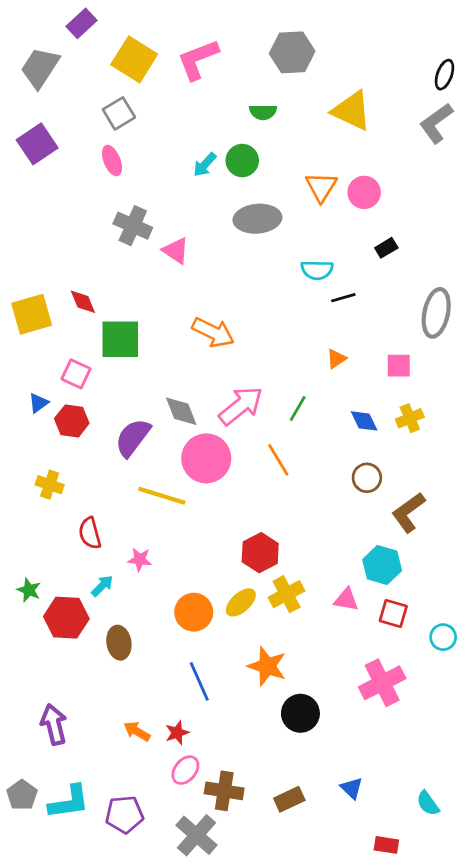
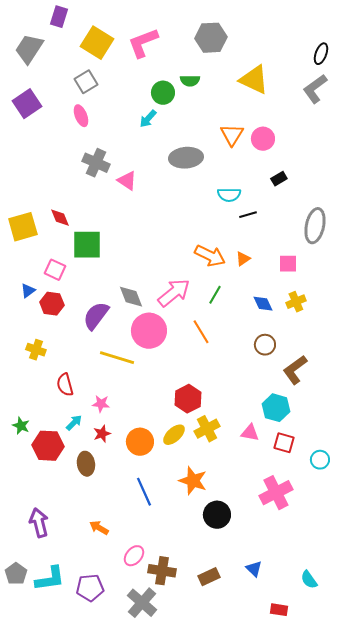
purple rectangle: (82, 23) -> (59, 17), turned -30
green circle: (242, 161) -> (163, 93), moved
orange arrow: (213, 332) -> (210, 256), moved
red star: (177, 733) -> (102, 434), moved

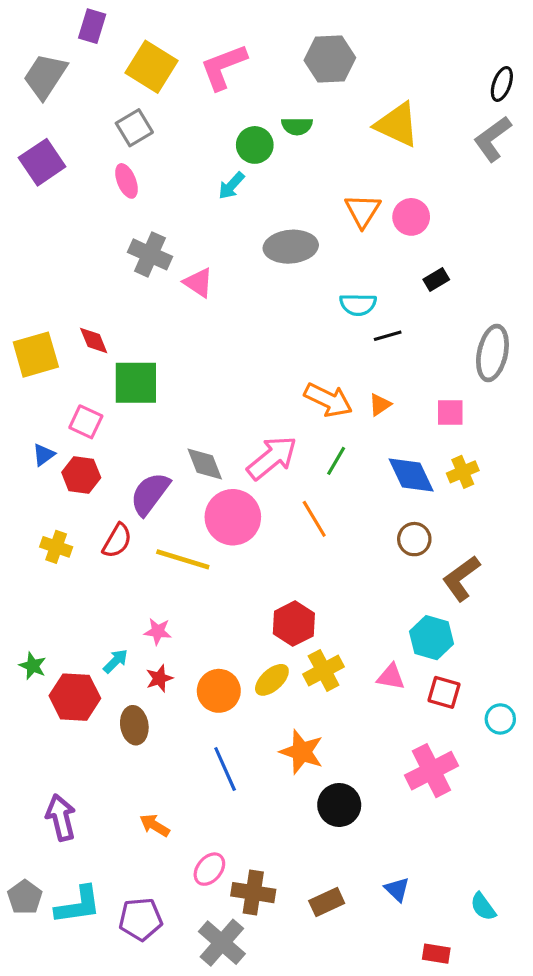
blue diamond: (263, 304) -> (411, 475), size x1.5
red semicircle: (65, 385) -> (117, 541), moved, turned -135

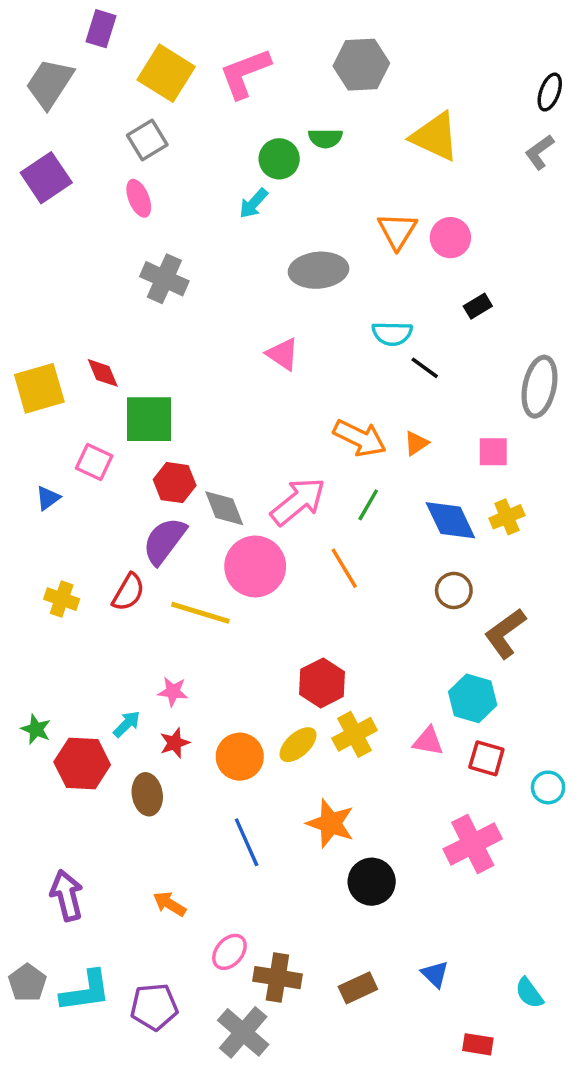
gray L-shape: (492, 139) -> (539, 152), size x0.7
pink triangle: (198, 283) -> (283, 354), moved
black line: (388, 336) -> (425, 368), turned 52
red hexagon: (81, 475) -> (175, 483), moved

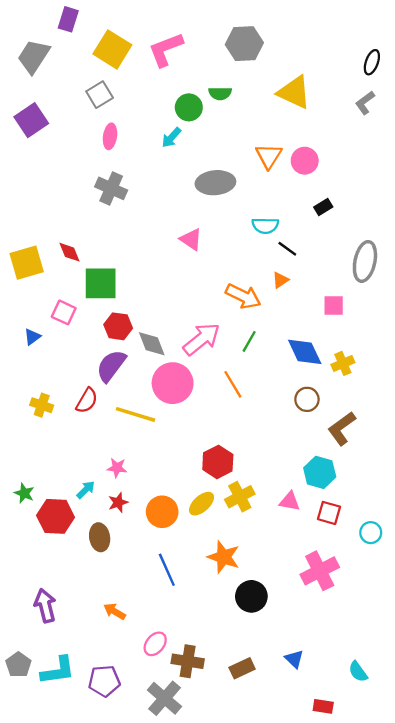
pink ellipse: (139, 198) -> (110, 136), moved, turned 30
orange triangle: (416, 443) -> (280, 280), moved
yellow cross: (507, 517) -> (343, 363), moved

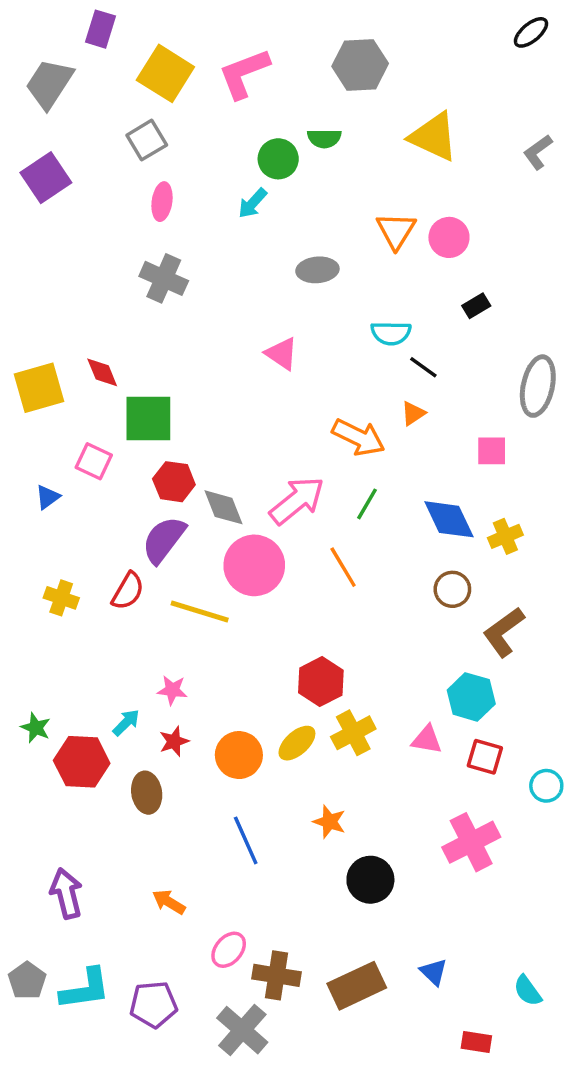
black ellipse: (372, 62) -> (531, 32), moved, turned 30
gray ellipse: (215, 183) -> (317, 270), size x0.7
orange star: (224, 557) -> (329, 822), size x0.7
brown rectangle: (242, 668) -> (357, 986), size x1.5

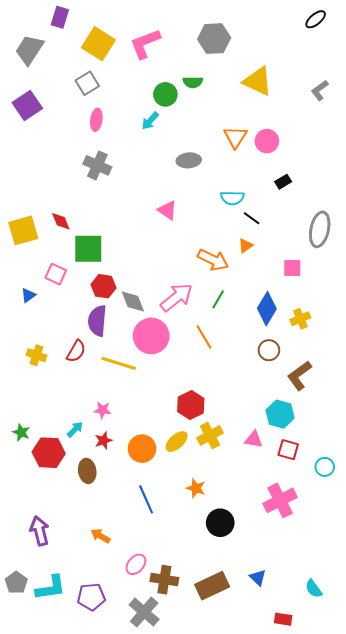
blue diamond: (449, 519) -> (267, 309), turned 56
purple semicircle: (164, 540) -> (97, 321), turned -32

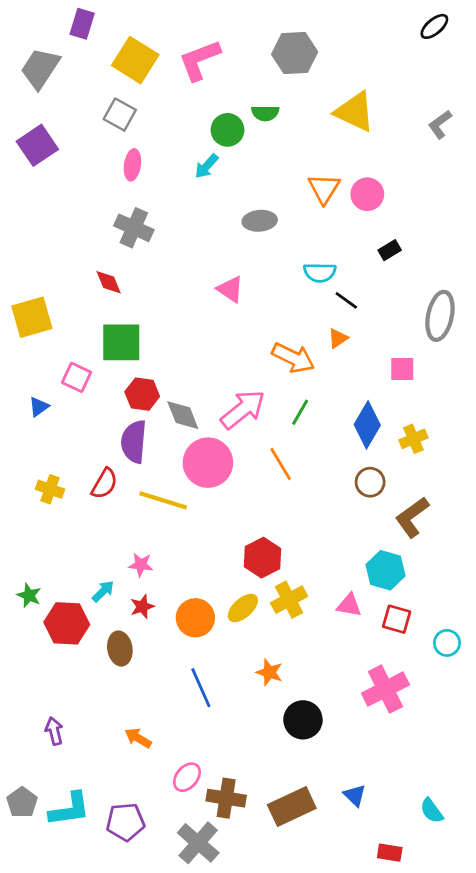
gray square: (87, 83) -> (120, 115), turned -30
red diamond: (61, 221) -> (109, 282), moved
purple arrow: (40, 531) -> (54, 731), size x0.7

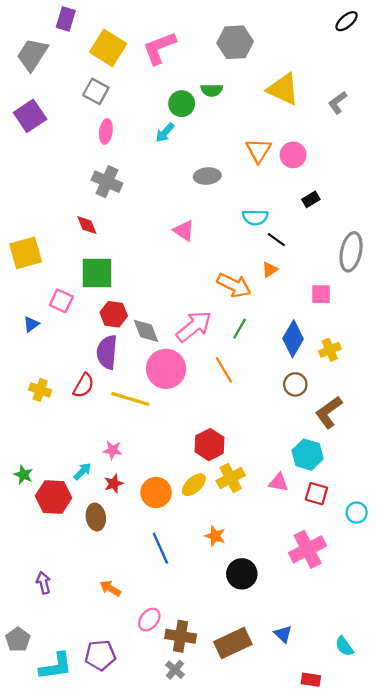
gray L-shape: (440, 124) -> (338, 102), moved
cyan L-shape: (70, 809) -> (56, 666), moved
gray cross: (198, 843) -> (175, 670), moved, size x0.6

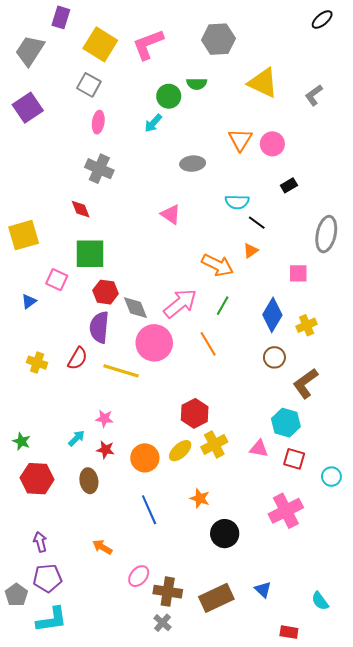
red star: (114, 484) -> (105, 450), turned 30
red hexagon: (53, 497) -> (37, 479), moved
purple pentagon: (100, 655) -> (47, 578), moved

